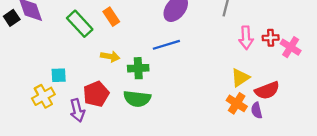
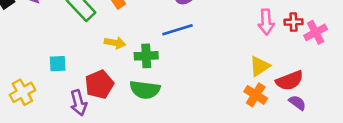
pink cross: (291, 47) -> (316, 32), turned 30
yellow cross: (43, 96) -> (22, 92), moved
purple semicircle: (257, 110) -> (297, 103), moved, turned 140

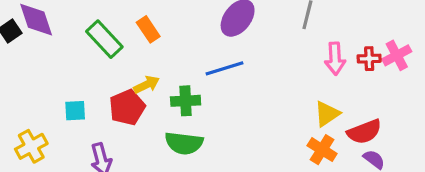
pink cross: (316, 32) -> (397, 55), moved
yellow arrow: (115, 43) -> (147, 85), turned -36
red pentagon: (99, 84) -> (127, 107), moved

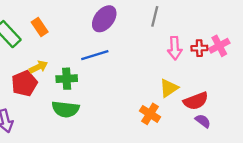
orange cross: (322, 150) -> (150, 114), moved

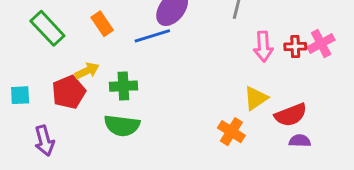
orange rectangle: (40, 27) -> (102, 24), moved
blue line: (95, 55) -> (152, 36), moved
purple semicircle: (203, 121) -> (300, 141), turned -35

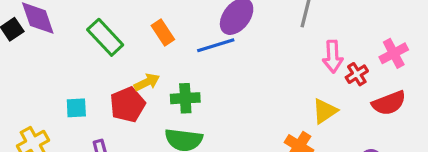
red cross: (295, 47) -> (357, 74), moved, turned -30
red semicircle: (291, 115) -> (389, 103), moved

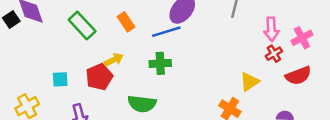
pink arrow: (333, 57) -> (271, 29), moved
green cross: (185, 98) -> (160, 63), moved

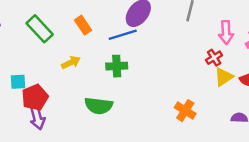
red cross: (274, 54) -> (214, 58), moved
red pentagon: (99, 77) -> (35, 97), moved
yellow triangle: (249, 82) -> (224, 77), moved

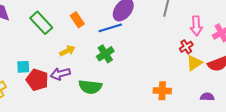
green cross: (117, 66) -> (105, 54), turned -30
red pentagon: (35, 97) -> (37, 80), turned -30
orange cross: (185, 111) -> (162, 91), turned -30
purple arrow: (37, 118) -> (60, 74), moved, turned 90

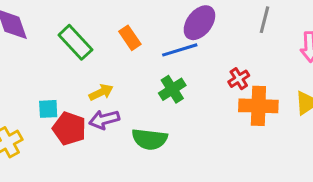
red cross: (186, 47) -> (239, 79), moved
yellow arrow: (67, 51) -> (101, 92), moved
orange cross: (162, 91) -> (258, 106), moved, size x1.4

